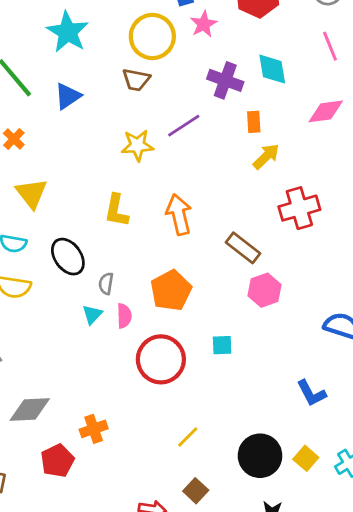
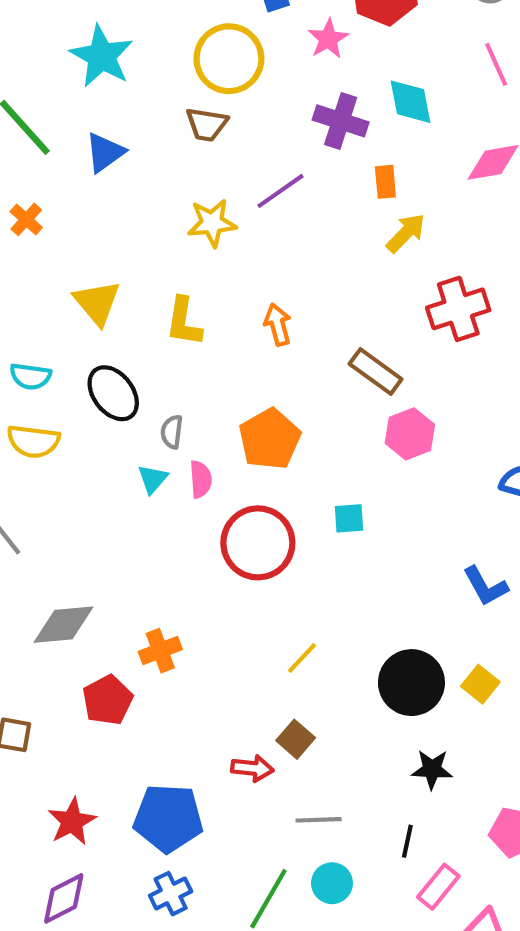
pink star: (204, 24) -> (328, 39), moved
yellow triangle: (31, 193) -> (97, 303), moved
orange arrow: (179, 214) -> (278, 325), size x0.7
brown square: (196, 491) -> (296, 739), moved

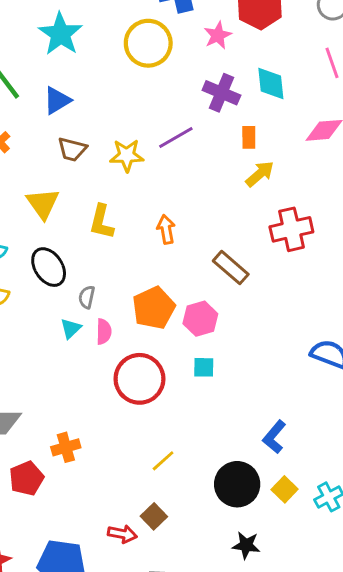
brown trapezoid: (207, 124) -> (72, 149), moved
pink hexagon: (410, 434) -> (200, 319), moved
blue L-shape: (485, 586) -> (274, 437), moved, turned 64

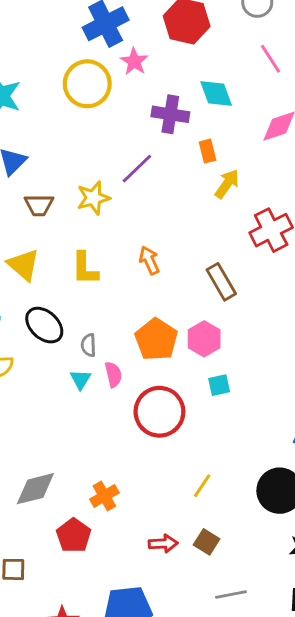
pink star: (218, 35) -> (134, 61), moved
brown rectangle: (231, 268) -> (221, 282), turned 33
red arrow: (122, 534) -> (163, 544), moved

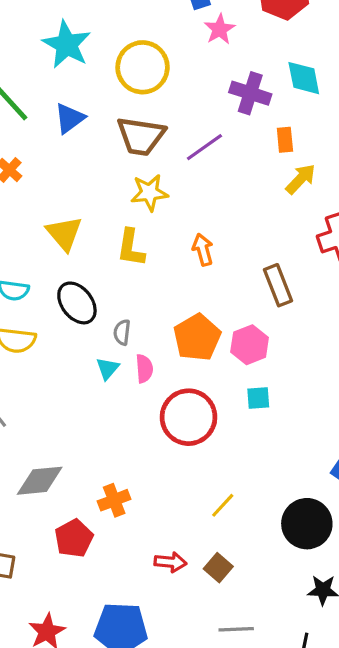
yellow circle: (87, 84) -> (143, 67), moved
yellow star: (93, 198) -> (149, 193), moved
brown trapezoid: (39, 205) -> (141, 136), moved, size x1.5

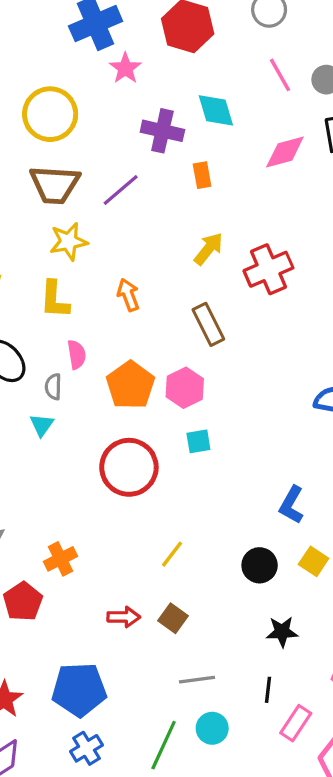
yellow arrow: (301, 179) -> (208, 249), moved
pink semicircle: (144, 369) -> (77, 355), moved
black circle: (307, 524) -> (260, 565), size x0.7

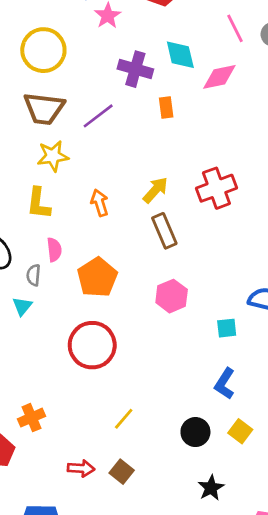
pink diamond: (285, 152) -> (219, 77), moved
yellow arrow: (208, 249) -> (155, 190), moved
pink hexagon: (185, 388) -> (172, 296), moved
cyan square: (198, 441) -> (227, 328), moved
black star: (282, 632) -> (211, 488), turned -30

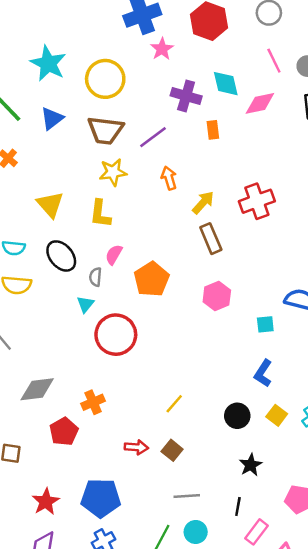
orange arrow: (100, 203) -> (169, 178), moved
pink semicircle: (54, 250) -> (114, 255), turned -144
red circle: (92, 345) -> (116, 335), moved

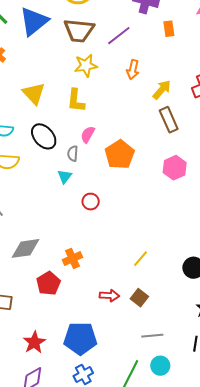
blue triangle: (52, 118) -> (34, 21), size x1.5
orange arrow: (169, 178) -> (133, 70), turned -150
red circle: (116, 335) -> (91, 202), size x0.5

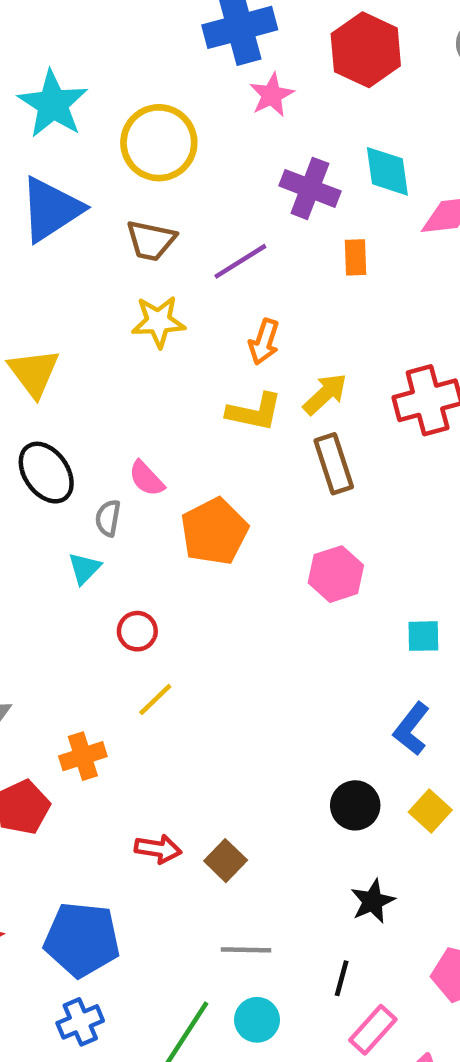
brown trapezoid: (79, 30) -> (151, 240), size x0.7
yellow L-shape: (76, 100) -> (254, 412), moved, turned -90
pink semicircle: (88, 135) -> (146, 478), turned -78
yellow line: (140, 259) -> (155, 700), moved

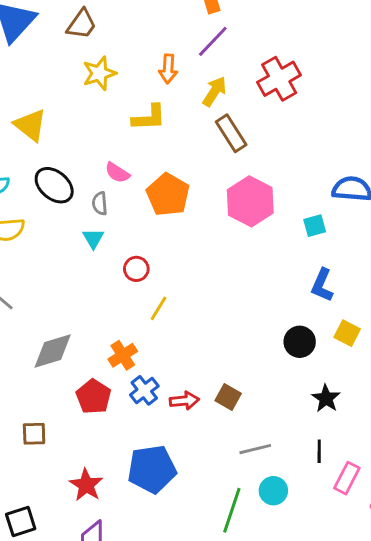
brown trapezoid: (151, 240) -> (82, 24), turned -52
purple line: (240, 261) -> (213, 41), moved
yellow L-shape: (254, 412) -> (149, 118), moved
pink hexagon: (336, 574) -> (250, 201), size x1.4
blue cross: (80, 1022) -> (144, 390), moved

